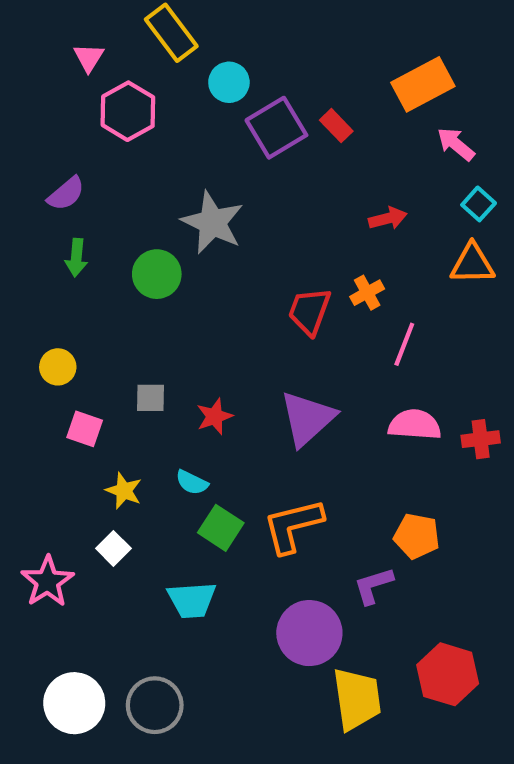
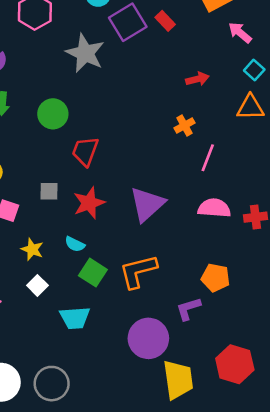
gray star: (212, 223) -> (85, 53), moved
red trapezoid: (309, 311) -> (85, 151), moved
red star: (215, 416) -> (89, 203), size x1.4
white square: (113, 548) -> (37, 285), moved

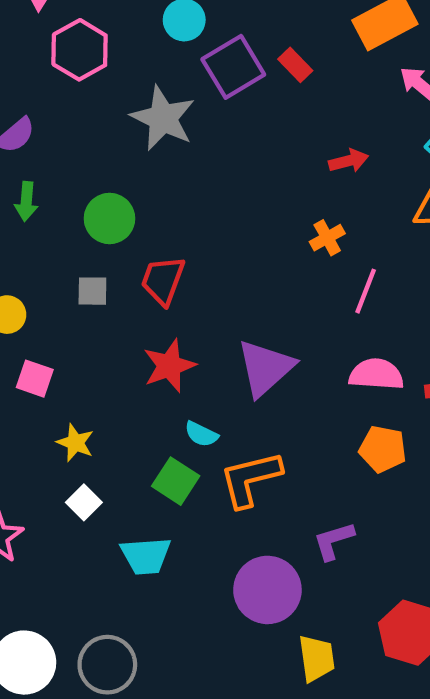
gray square: (49, 191) -> (92, 291), moved
cyan semicircle: (75, 244) -> (201, 434), moved
orange pentagon: (215, 278) -> (383, 449), moved
yellow trapezoid: (178, 380) -> (317, 658), size x0.7

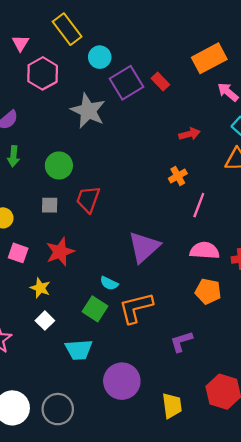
red star: (169, 366) -> (60, 252), moved
purple circle: (267, 590) -> (122, 381), moved

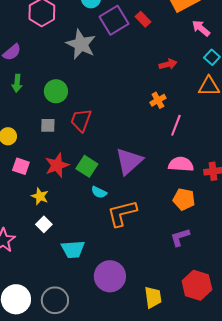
green square: (95, 309) -> (87, 166), moved
purple L-shape: (181, 341) -> (180, 237), moved

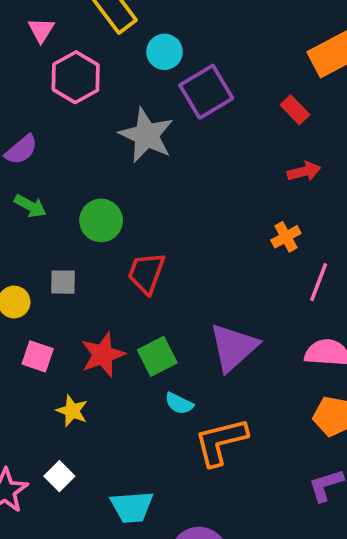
red rectangle: (143, 19) -> (295, 110), moved
green arrow: (17, 83) -> (30, 206), turned -66
gray square: (48, 125) -> (63, 282), moved
green square: (87, 166) -> (157, 356), turned 30
white square: (44, 224) -> (59, 476), moved

